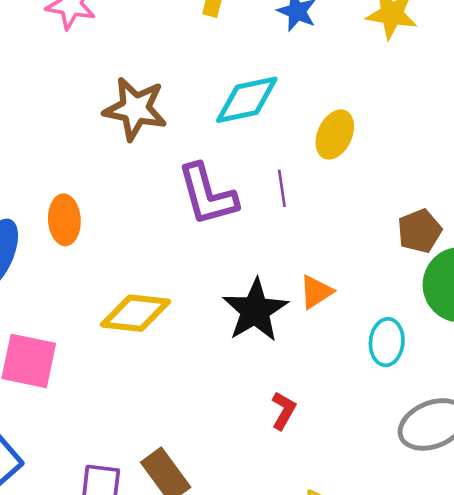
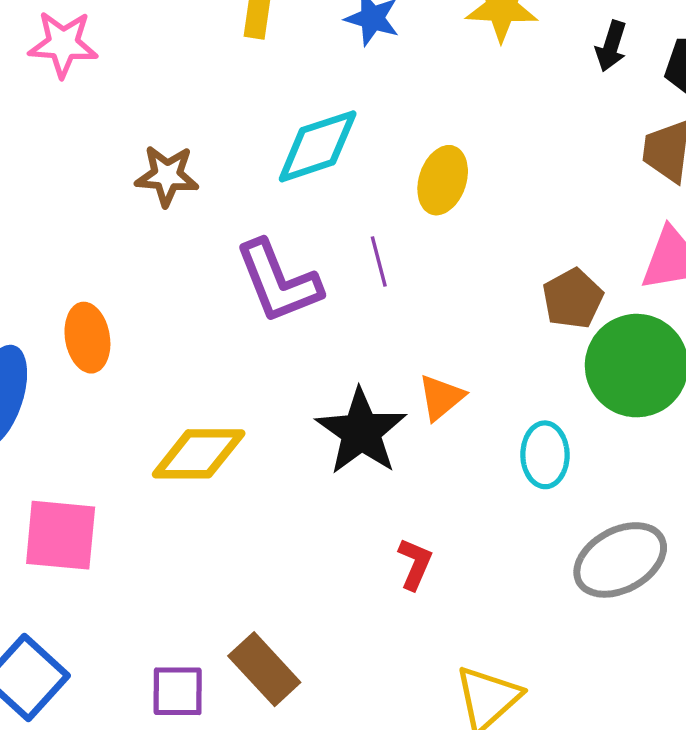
brown star: (135, 109) -> (167, 176), size x0.7

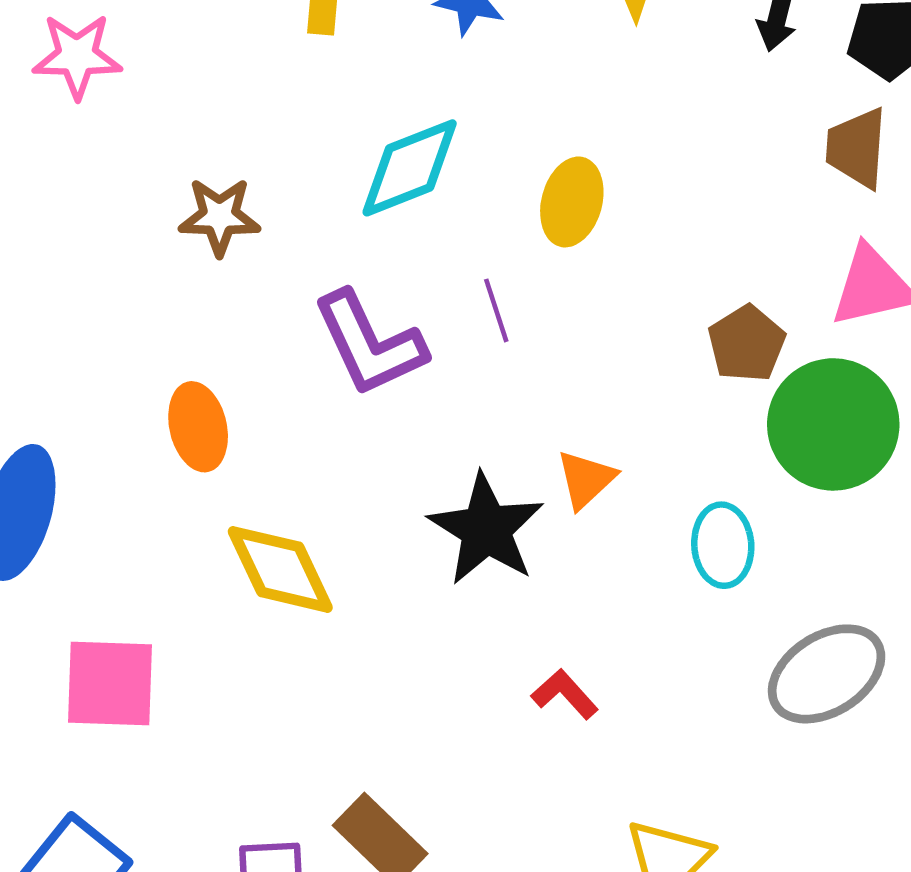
orange ellipse: (87, 338) -> (198, 427), moved
yellow diamond: (199, 454) -> (280, 569), turned 68
red L-shape: (415, 564) -> (565, 694), turned -62

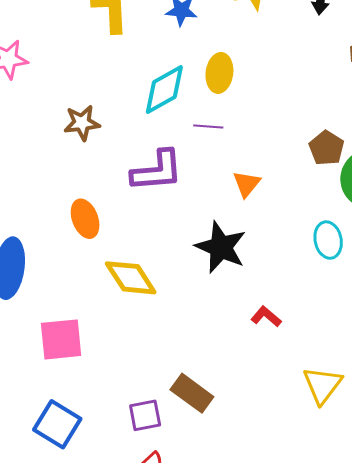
yellow ellipse: (572, 202) -> (219, 73), moved
purple line: (496, 310) -> (208, 127), moved, turned -60
purple L-shape: (369, 344) -> (157, 171), turned -62
orange triangle: (586, 479) -> (247, 184), moved

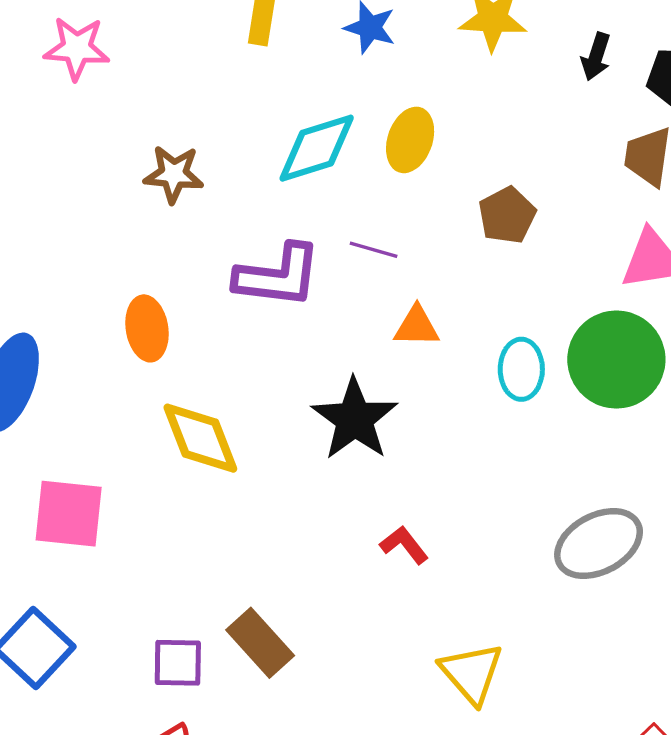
purple line: (208, 127) -> (374, 250), moved
brown pentagon: (327, 148) -> (507, 215), moved
orange triangle: (247, 184) -> (417, 326), turned 40
cyan ellipse: (328, 240) -> (521, 369), moved
yellow triangle: (322, 385) -> (471, 673), turned -30

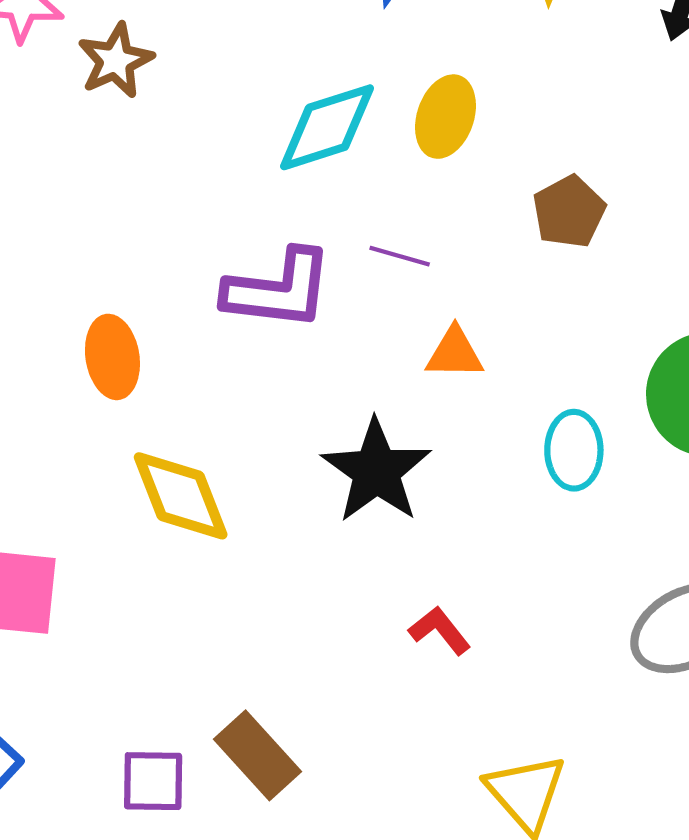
brown star: (174, 174) -> (116, 61), moved, turned -30
cyan ellipse: (521, 369) -> (574, 450), moved

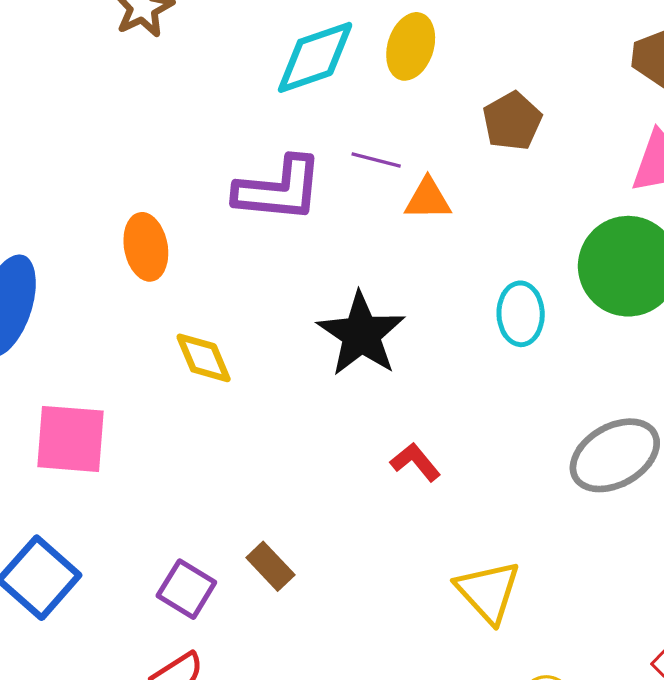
orange triangle: (455, 353) -> (428, 199), moved
yellow diamond: (181, 496) -> (204, 358), size x0.7
brown rectangle: (258, 755) -> (270, 566), size x0.7
purple square: (153, 781) -> (186, 589), turned 32

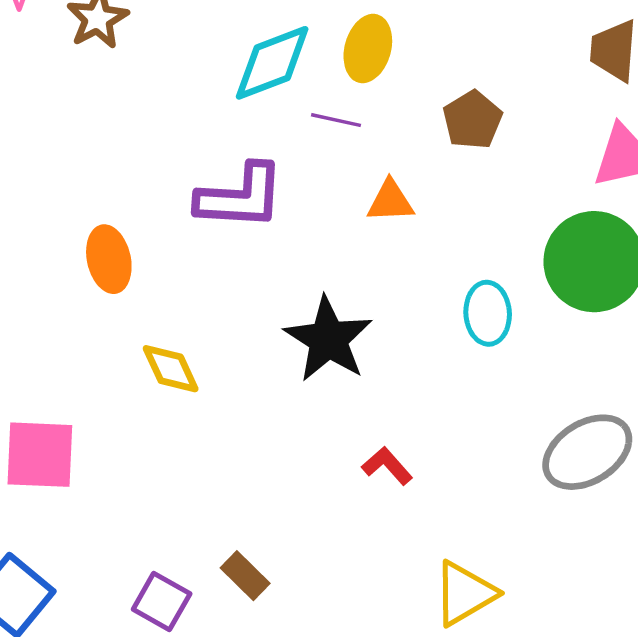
purple line: (376, 160) -> (336, 120), moved
yellow triangle: (488, 592) -> (465, 594), turned 44

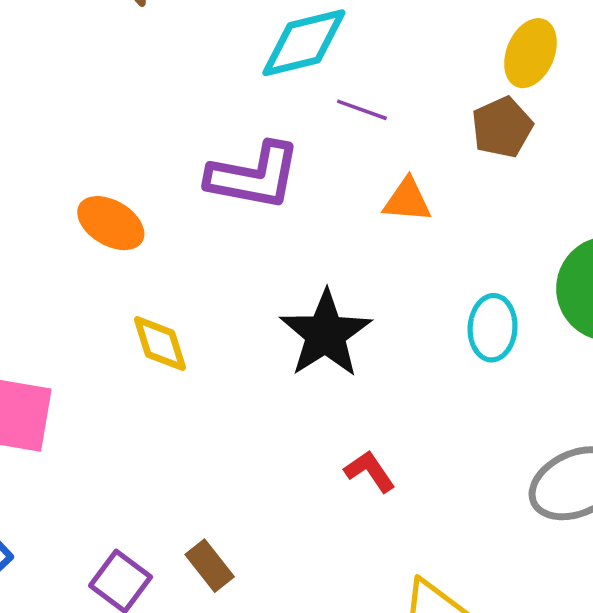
yellow ellipse: (368, 49) -> (530, 53), moved
orange ellipse: (109, 259) -> (111, 223), turned -54

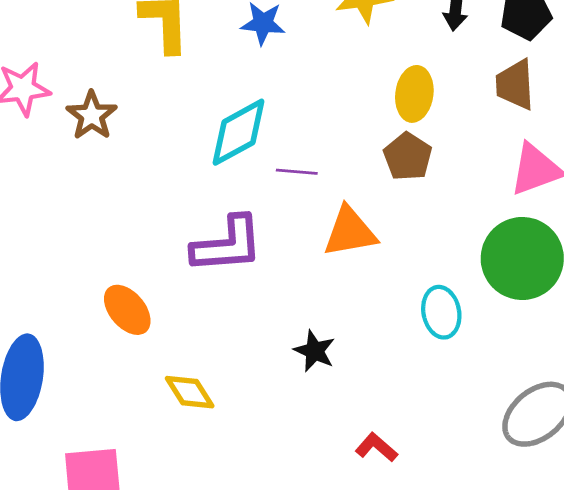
orange triangle: (407, 200) -> (350, 232), size x1.4
orange ellipse: (111, 223) -> (127, 310), turned 34
black star: (326, 334) -> (315, 351), size x0.6

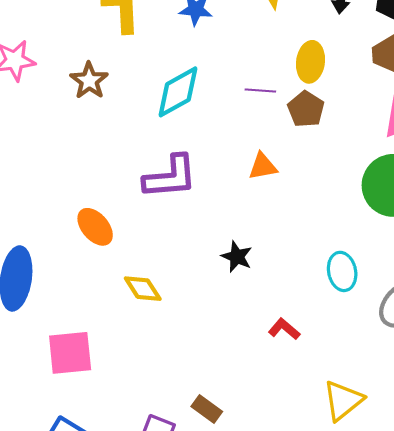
brown star: (92, 115) -> (89, 81), moved
purple line: (297, 172) -> (260, 91), moved
orange triangle: (350, 232) -> (263, 166), size x0.7
cyan ellipse: (441, 312) -> (342, 271), moved

